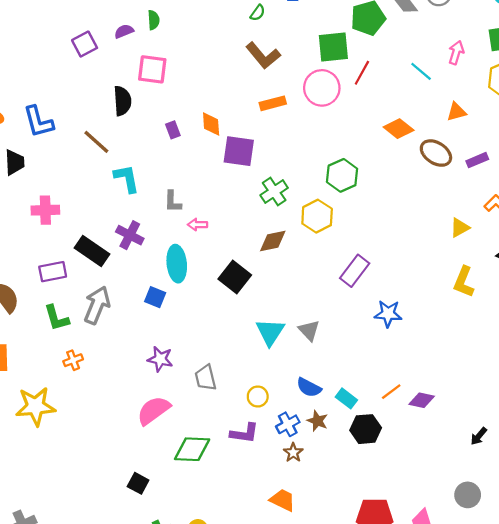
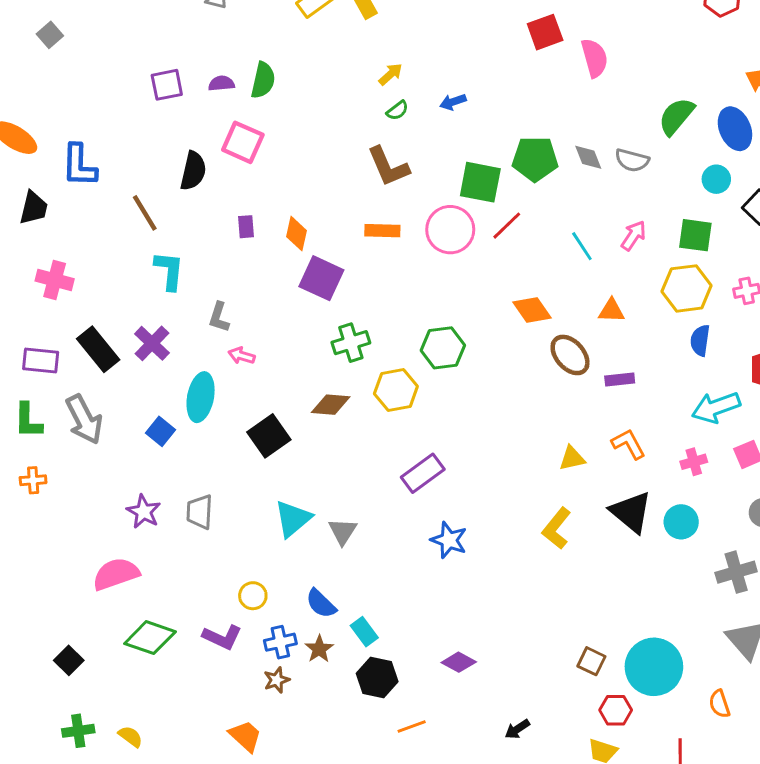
green semicircle: (154, 20) -> (263, 80), size x1.4
gray arrow: (97, 305) -> (84, 419), turned 114
gray trapezoid: (206, 378) -> (200, 512), moved
orange line: (391, 392) -> (412, 726), moved

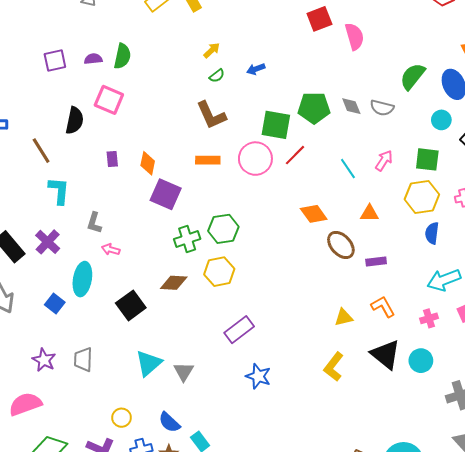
green hexagon: (443, 348) -> (223, 229), moved

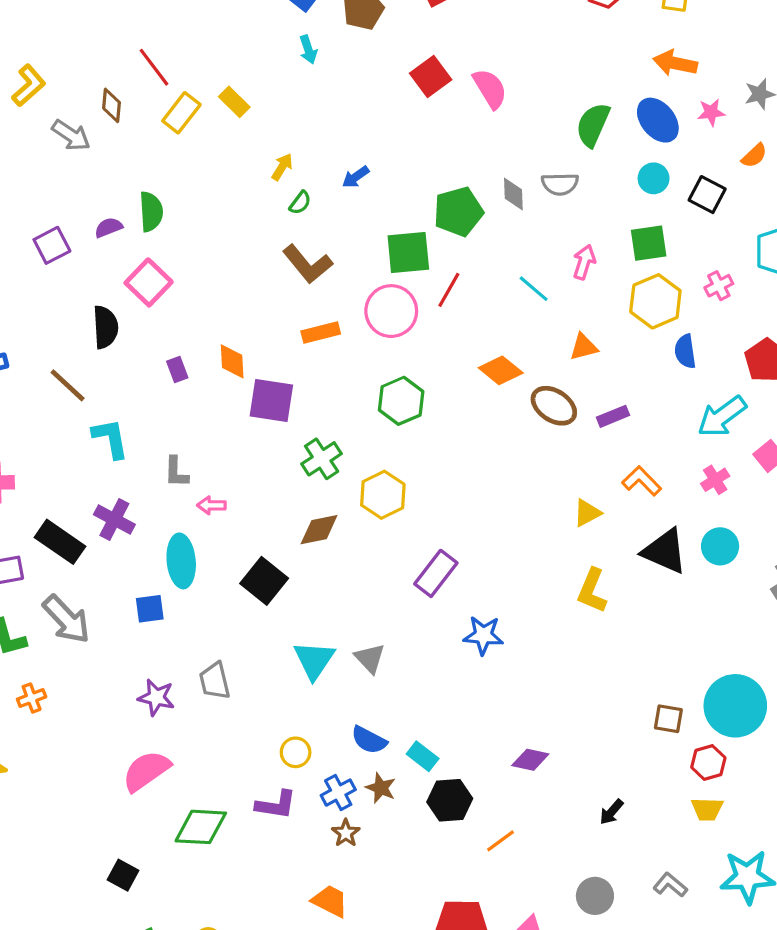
pink square: (109, 100) -> (149, 282), turned 36
gray diamond: (351, 106) -> (513, 194), turned 35
green hexagon: (223, 229) -> (401, 401), moved
blue square: (55, 304) -> (150, 609), turned -30

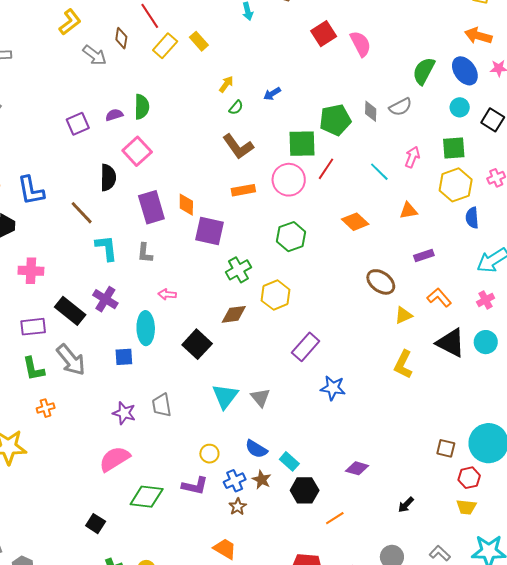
gray semicircle: (560, 184) -> (400, 107), turned -30
purple rectangle: (177, 369) -> (151, 207), size x2.0
brown ellipse: (554, 406) -> (381, 282), moved
gray L-shape: (176, 472) -> (145, 253), moved

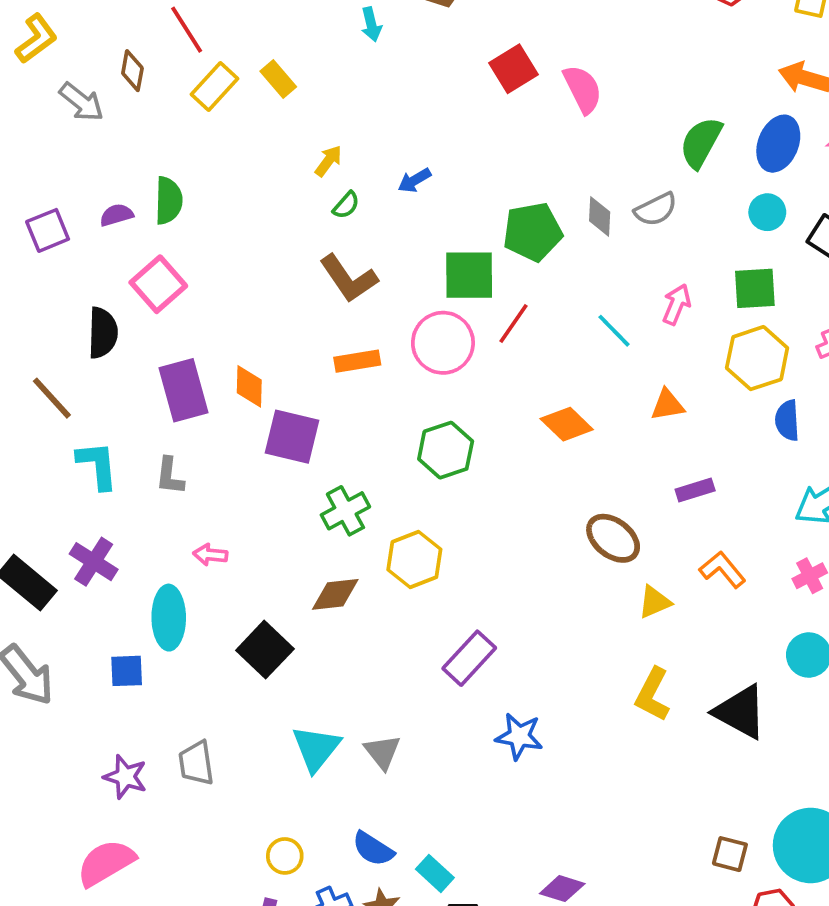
blue ellipse: (465, 71) -> (778, 144), turned 56
black triangle: (451, 343) -> (740, 712), moved

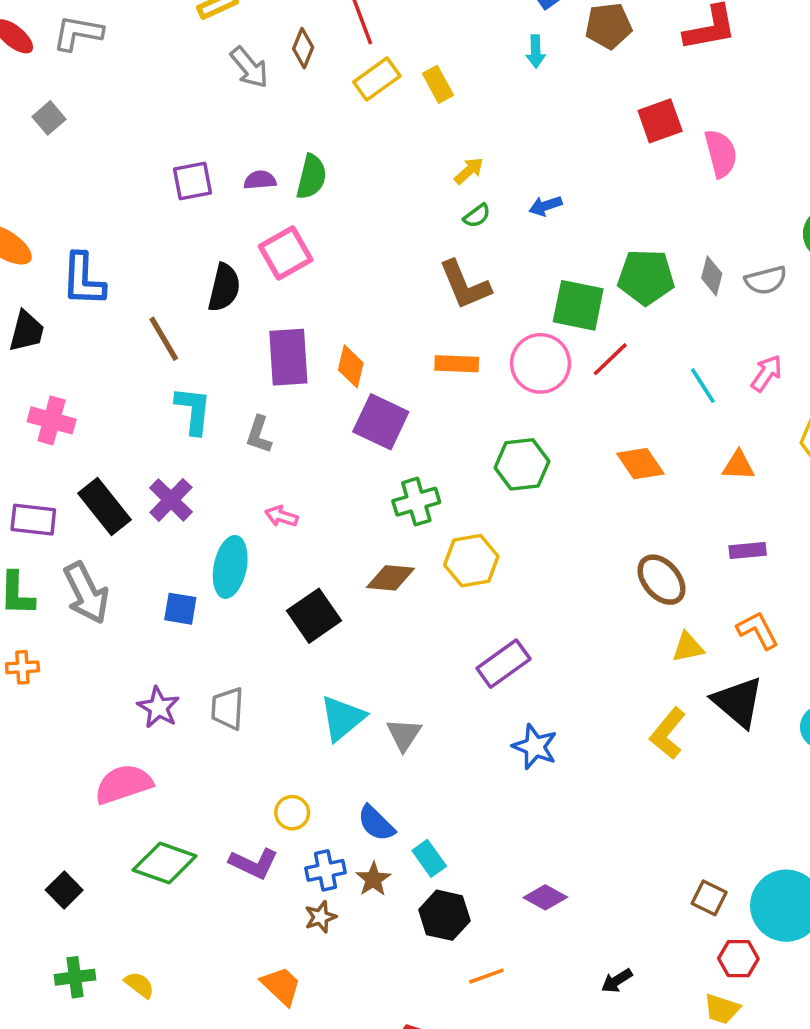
black triangle: (740, 712) -> (738, 702), moved

